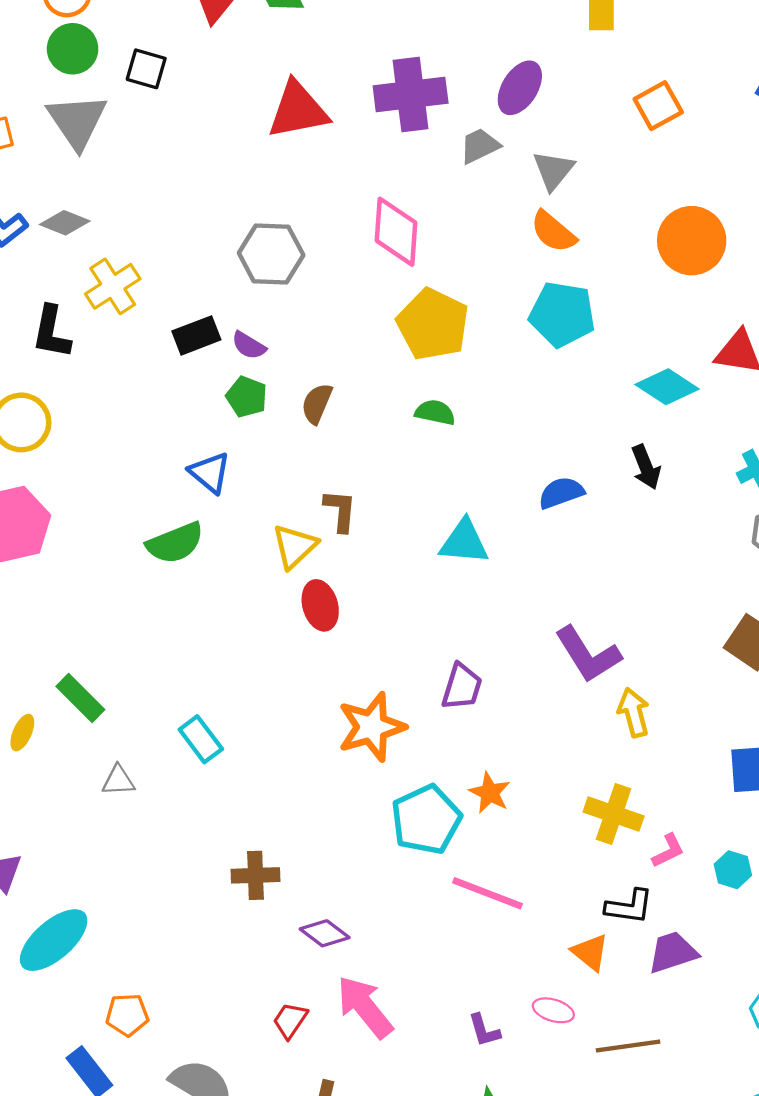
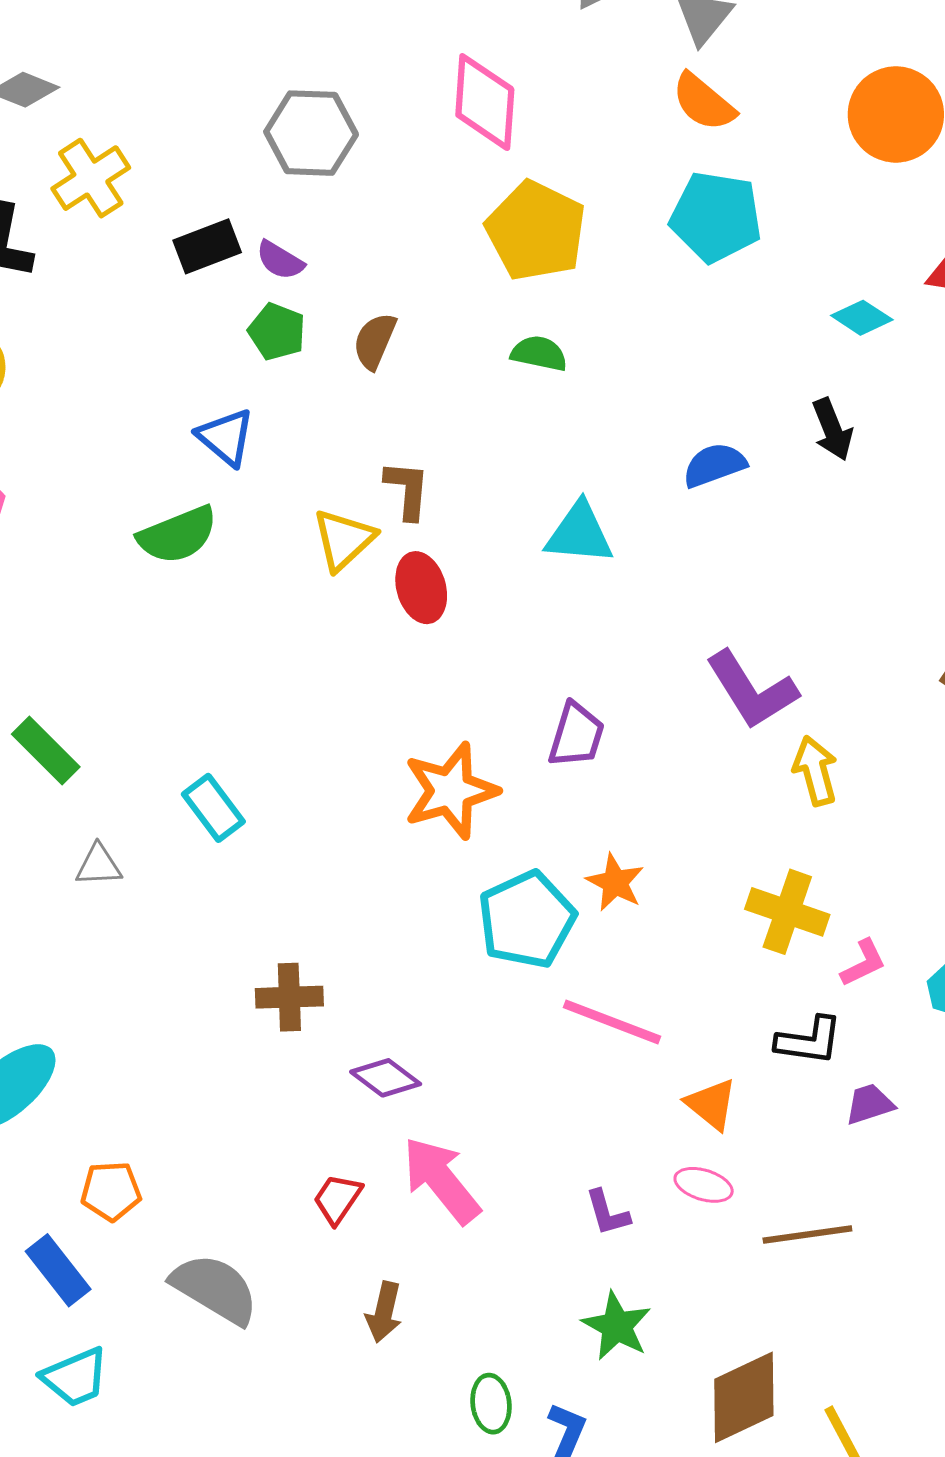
cyan diamond: (667, 387) -> (862, 318), size x0.7
red ellipse: (320, 605) -> (421, 588), moved
orange triangle: (590, 952) -> (711, 1104), moved
purple trapezoid: (673, 952) -> (870, 1104), size x0.7

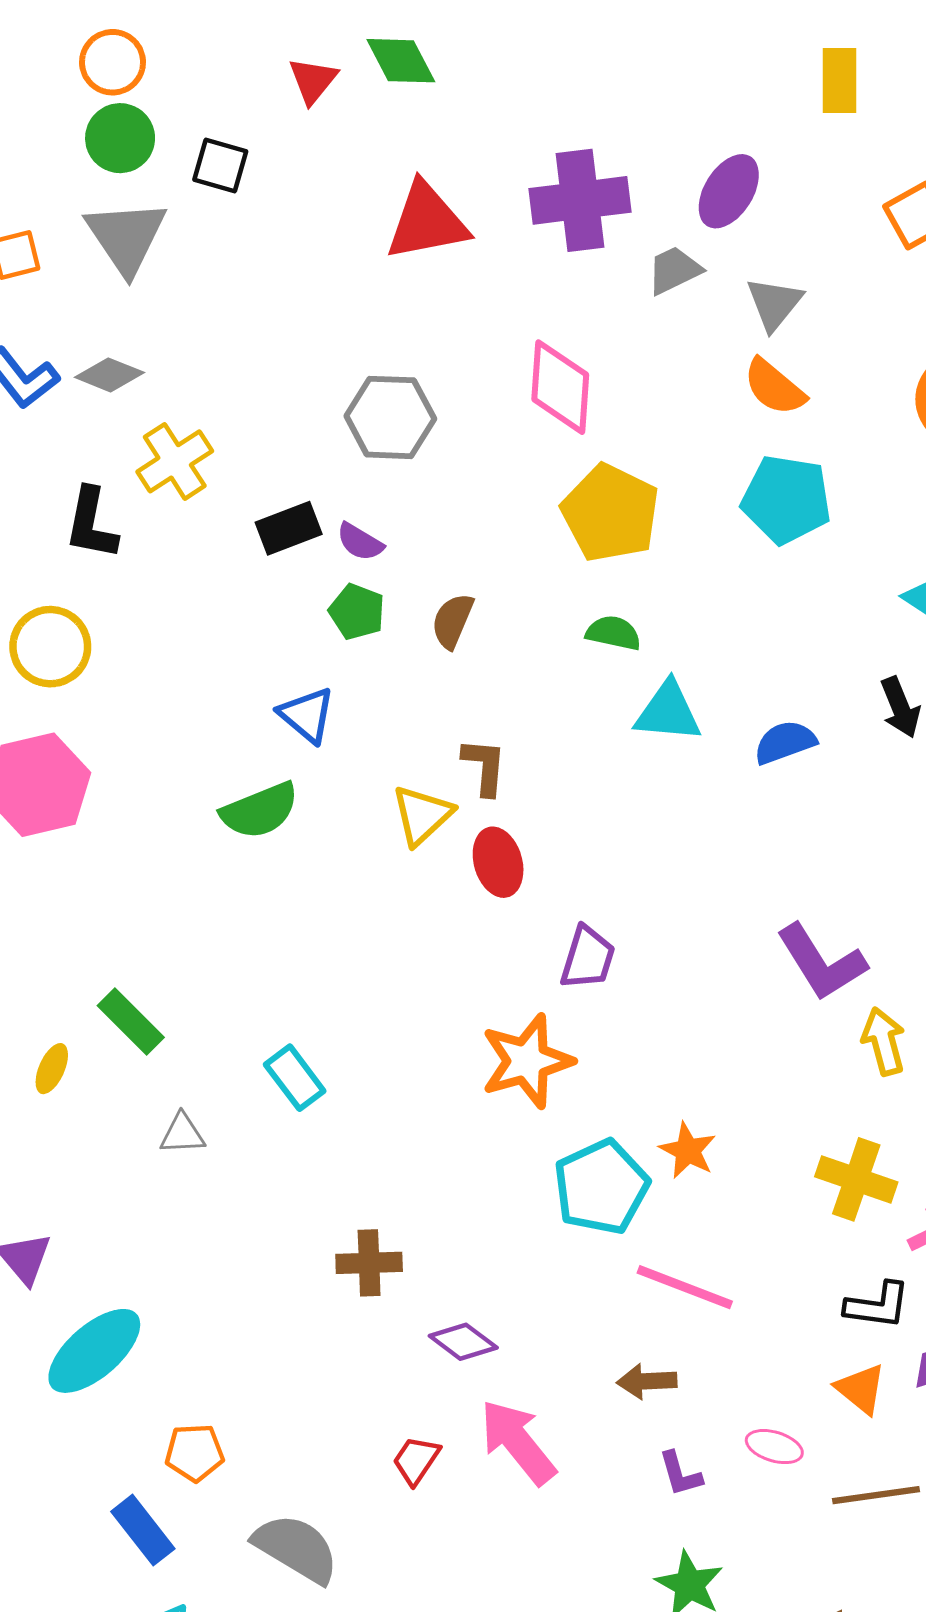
cyan triangle: (579, 533) -> (668, 712), moved
purple trapezoid: (576, 735) -> (588, 958), moved
orange triangle: (711, 1104) -> (861, 1389), moved
brown arrow: (384, 1312) -> (647, 1381), moved, turned 74

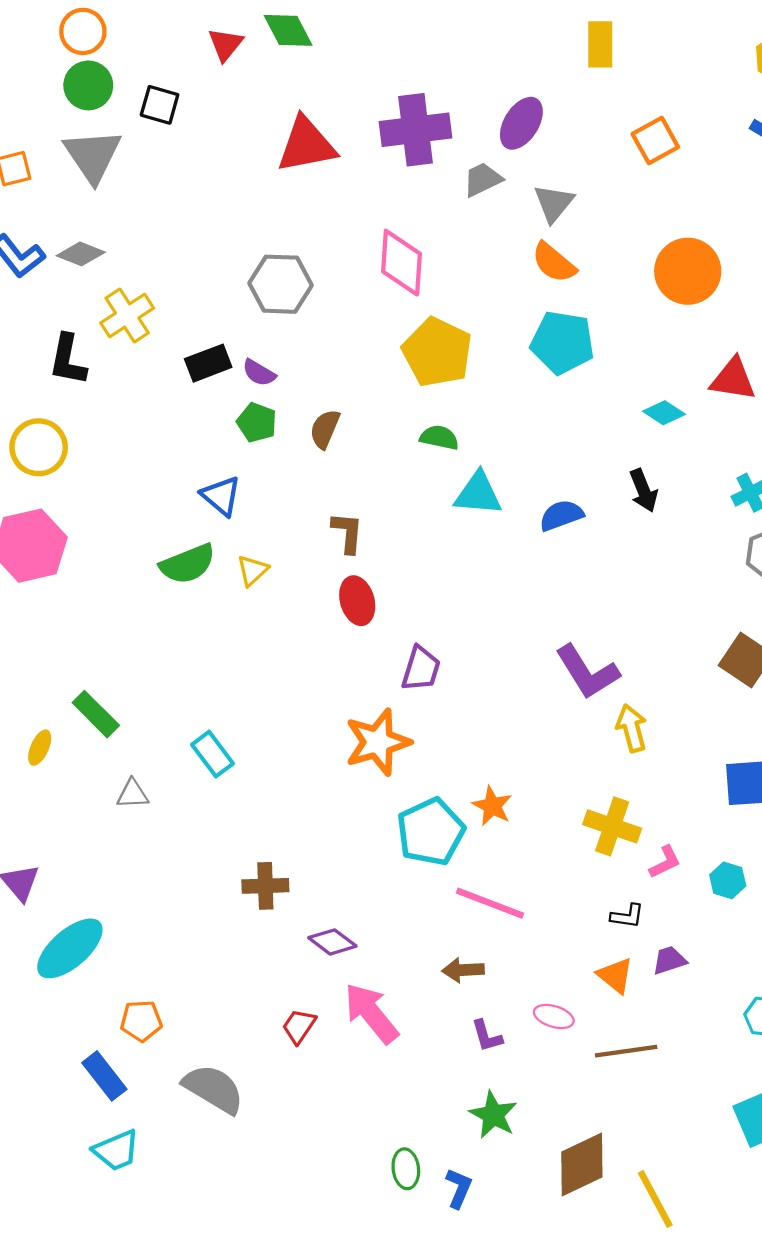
yellow triangle: (422, 815) -> (252, 570), moved, size x0.7
black L-shape: (878, 1305) -> (627, 916), size x0.7

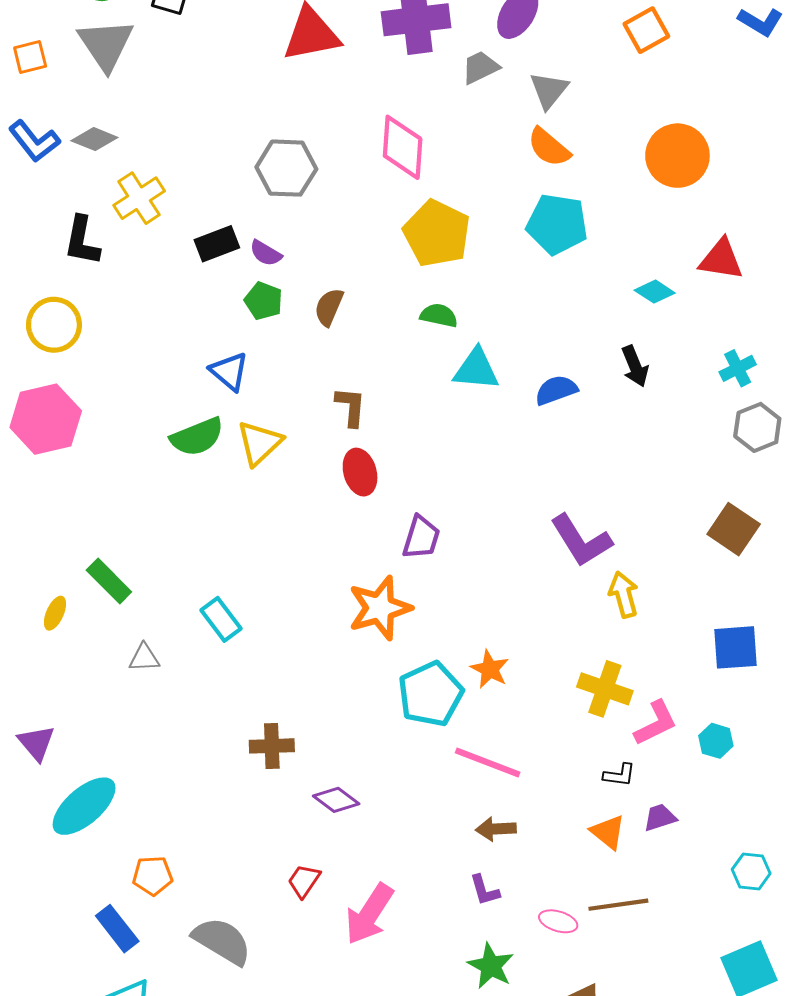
yellow triangle: (252, 570) -> (259, 443), size x1.5
pink L-shape: (665, 862) -> (656, 723), size x1.4
brown arrow: (463, 970) -> (496, 829), moved
pink arrow: (371, 1013) -> (369, 914), moved, turned -108
pink ellipse: (554, 1016) -> (558, 921), moved

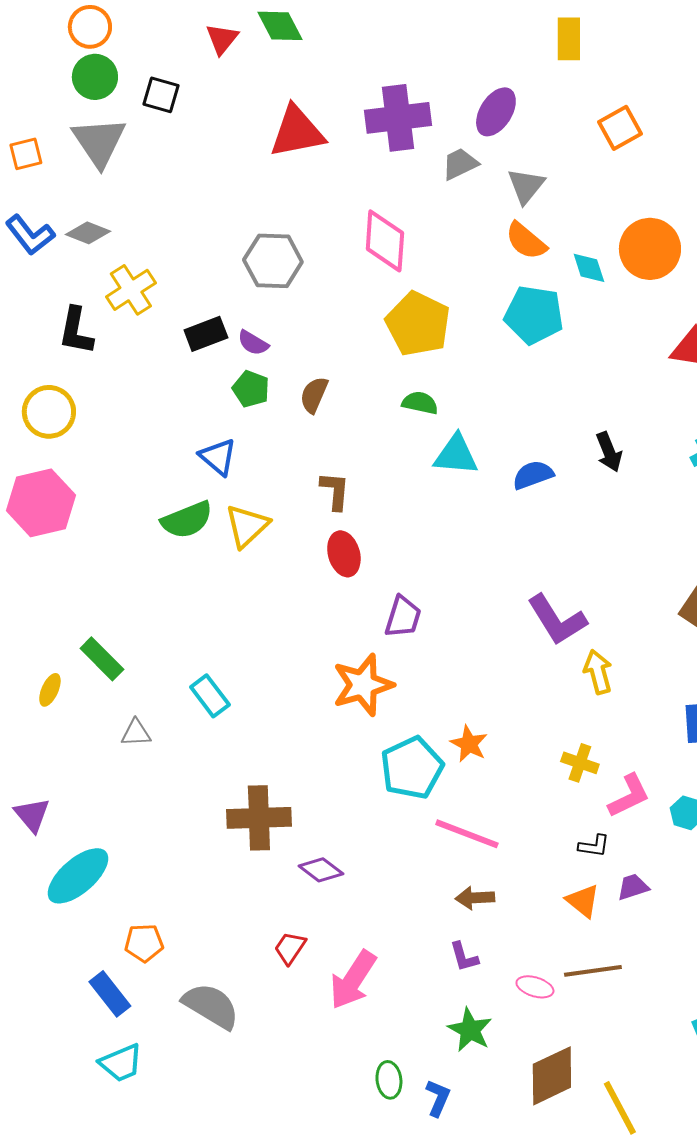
cyan diamond: (655, 292) -> (589, 268), moved, turned 39
yellow cross: (605, 689) -> (580, 763), size x0.7
brown cross: (272, 746) -> (259, 818), size x1.5

